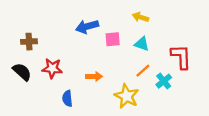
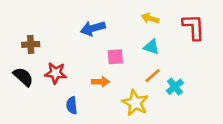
pink square: (113, 39) -> (115, 57), moved
red L-shape: (181, 57) -> (194, 27), moved

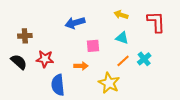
cyan cross: (175, 87) -> (144, 59), moved
blue semicircle: (72, 105) -> (58, 85), size x1.5

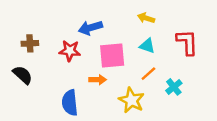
red L-shape: (156, 22) -> (187, 42), moved
pink square: (93, 46) -> (112, 56), size x1.6
red star: (45, 59) -> (70, 51), moved
cyan cross: (144, 59) -> (174, 87), moved

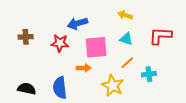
red L-shape: (187, 42) -> (160, 36), turned -85
black semicircle: (23, 75) -> (27, 89), moved, turned -30
cyan cross: (174, 87) -> (149, 74), turned 32

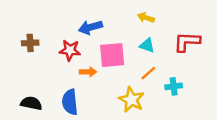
orange arrow: (84, 68) -> (88, 72), moved

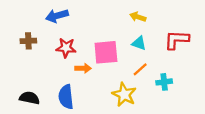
blue arrow: (90, 27) -> (57, 16), moved

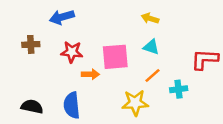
red L-shape: (177, 40) -> (205, 59), moved
yellow star: (124, 95) -> (135, 103), turned -30

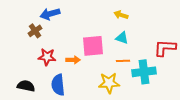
brown cross: (31, 44) -> (35, 31), moved, turned -32
red star: (72, 52) -> (47, 57), moved
orange line: (152, 76) -> (123, 61), turned 40
cyan cross: (179, 89) -> (144, 72), size x1.6

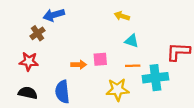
yellow arrow: (121, 15) -> (122, 16), moved
pink square: (93, 46) -> (100, 59), moved, size x0.6
red star: (47, 57) -> (29, 61), moved

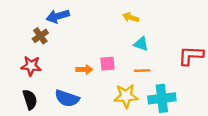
cyan cross: (155, 78) -> (162, 98), moved
blue semicircle: (62, 92) -> (67, 98), turned -65
black semicircle: (28, 93) -> (30, 100), turned 60

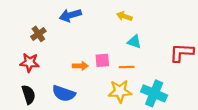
blue arrow: (58, 16) -> (70, 15), moved
orange line: (142, 71) -> (127, 67), moved
cyan cross: (162, 98) -> (154, 93), turned 30

